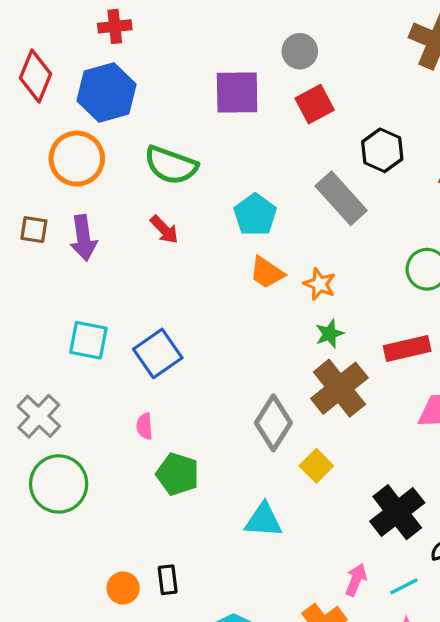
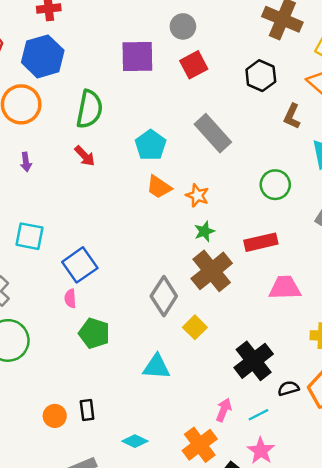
black hexagon: (382, 150) -> (261, 76), moved
green semicircle: (171, 165) -> (89, 109), turned -99
purple arrow: (83, 238) -> (26, 162), size x0.6
blue square: (158, 353) -> (80, 265), moved

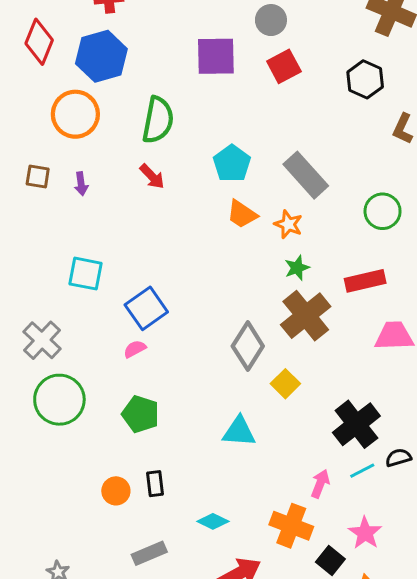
gray rectangle: (213, 133) -> (306, 175), moved
pink semicircle: (70, 298) -> (135, 349), turned 66
green pentagon: (94, 333) -> (141, 414), moved
cyan line: (258, 415) -> (362, 471), moved
orange cross: (200, 445) -> (291, 526), turned -32

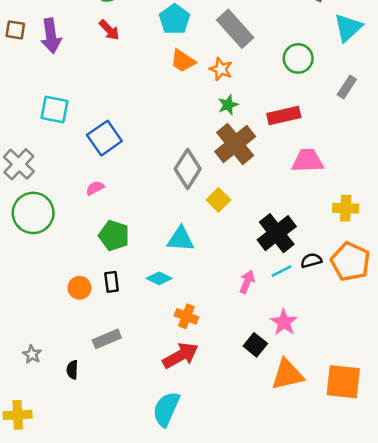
purple arrow: (81, 184) -> (51, 36), size x1.8
pink semicircle: (135, 349) -> (95, 188), moved
green pentagon: (141, 414) -> (114, 236), moved
cyan diamond: (213, 521) -> (159, 278), moved
orange cross: (291, 526) -> (186, 316), moved, size x0.7

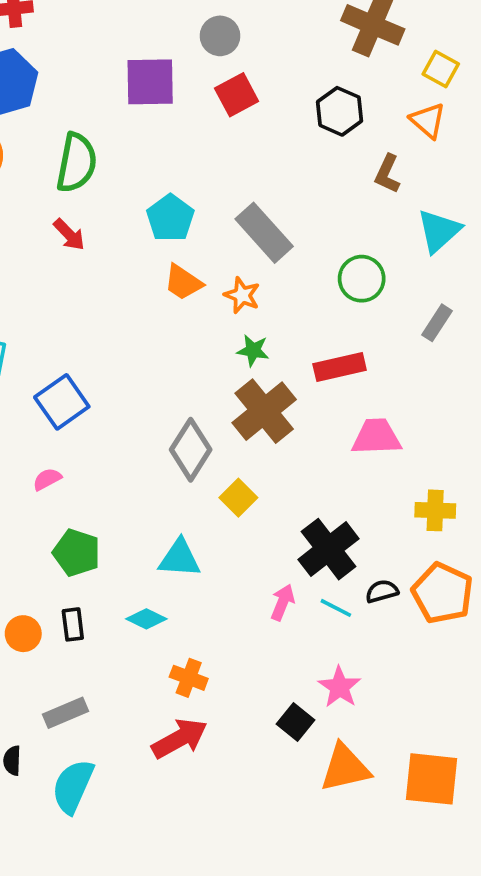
green star: (228, 105) -> (253, 350), turned 30
cyan line: (281, 271) -> (336, 608), turned 54
pink arrow: (247, 282) -> (283, 602), moved
cyan semicircle: (166, 409) -> (73, 786), moved

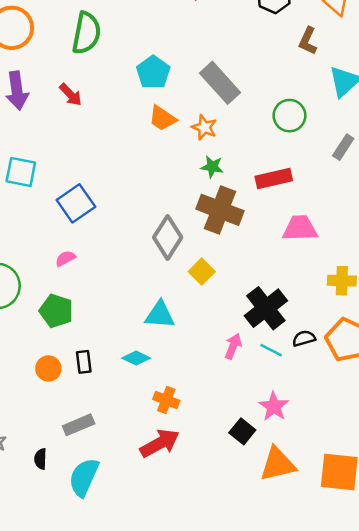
red arrow: (69, 235) -> (71, 95), moved
brown cross: (264, 411) -> (220, 210), turned -30
green pentagon: (77, 553) -> (56, 311), moved

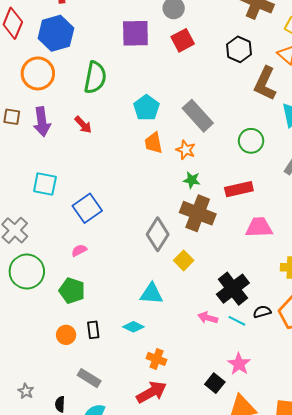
brown L-shape: (308, 41) -> (265, 84), size x1.6
orange trapezoid: (162, 118) -> (153, 143), turned 45
pink arrow: (233, 346) -> (208, 318), turned -96
gray rectangle: (79, 425) -> (89, 378), turned 55

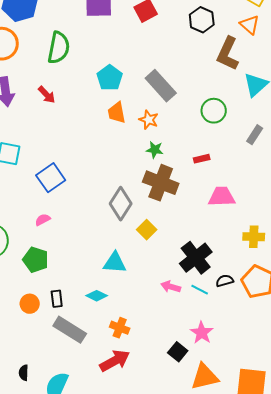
red rectangle: (239, 189) -> (202, 159), size x0.6
gray rectangle: (89, 378) -> (70, 330), moved, size x1.4

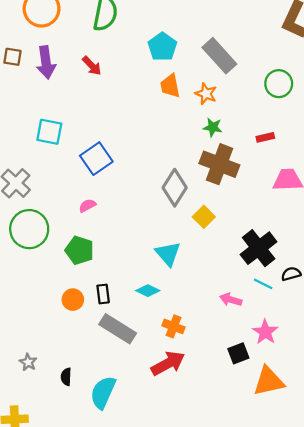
cyan triangle: (115, 263) -> (168, 254), turned 45
pink arrow: (171, 287) -> (231, 300), moved
black square: (178, 352) -> (238, 353), turned 30

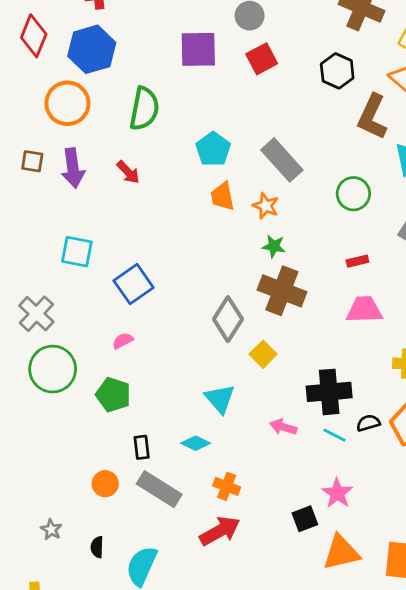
red rectangle: (265, 137) -> (357, 261), moved
black cross: (259, 248) -> (329, 392), turned 33
orange circle: (73, 300) -> (105, 484), moved
pink arrow: (231, 300) -> (283, 427), moved

